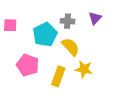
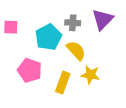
purple triangle: (95, 18) -> (103, 19), size x1.5

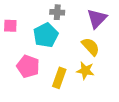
gray cross: (73, 23) -> (57, 12), moved
yellow semicircle: (76, 50) -> (91, 47), moved

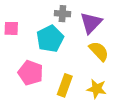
purple triangle: (97, 18) -> (91, 23), moved
yellow star: (85, 71) -> (97, 89), moved

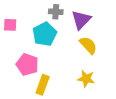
yellow rectangle: (65, 85) -> (43, 85), moved

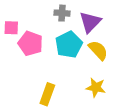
cyan pentagon: (45, 34) -> (69, 45), moved
pink pentagon: (27, 65) -> (30, 43), moved

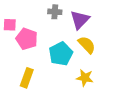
cyan pentagon: (69, 45) -> (61, 54), moved
yellow rectangle: (47, 94) -> (27, 78), moved

